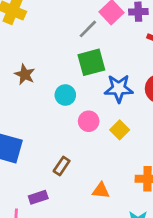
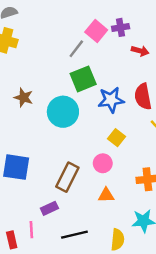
cyan circle: (65, 95) -> (63, 112), size x1.6
pink circle: (89, 121) -> (103, 163), moved
brown rectangle: (62, 166) -> (67, 177), size x1.6

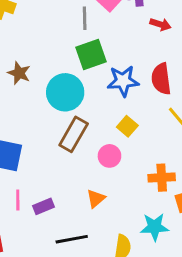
gray line: (76, 49) -> (85, 18), turned -42
brown rectangle: (67, 177) -> (74, 134), moved
orange triangle: (106, 195) -> (96, 199), moved, turned -42
pink line: (31, 230) -> (18, 200), moved

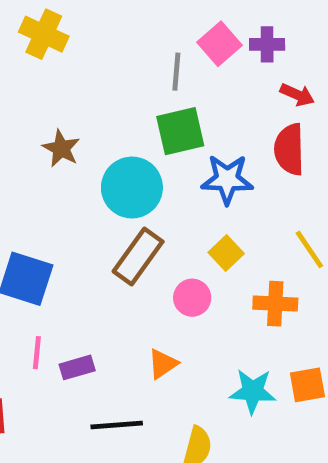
red semicircle: (161, 79) -> (289, 149), moved
orange cross: (162, 178) -> (275, 304), moved
cyan star: (155, 227) -> (253, 391), moved

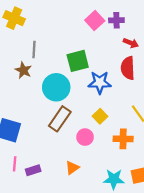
gray line: (176, 72) -> (34, 49), moved

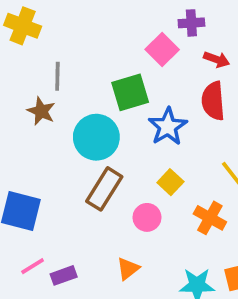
pink square: (95, 21) -> (162, 50), moved
blue star: (100, 82) -> (168, 127), turned -30
orange cross: (123, 139) -> (210, 218), turned 30
pink line: (15, 164) -> (33, 266), turned 56

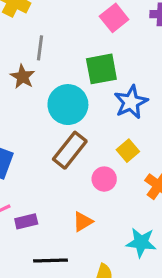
pink square: (162, 50) -> (114, 18), moved

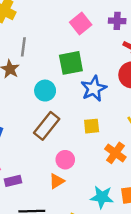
cyan circle: (68, 105) -> (45, 91), size x0.7
yellow square: (128, 151) -> (92, 126), turned 35
pink circle: (104, 179) -> (65, 160), moved

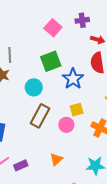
pink circle: (65, 160) -> (66, 125), moved

